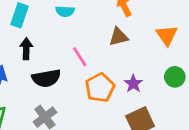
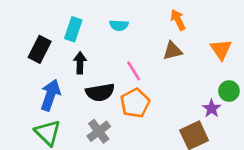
purple star: (133, 84) -> (212, 108), moved
orange pentagon: (100, 88) -> (135, 103), moved

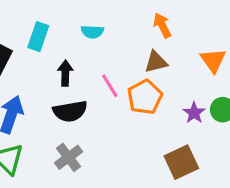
black arrow: (80, 63) -> (65, 73), moved
orange pentagon: (135, 103) -> (145, 97), moved
purple star: (212, 108) -> (194, 113), moved

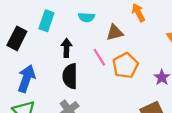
brown triangle: (156, 62) -> (115, 33), moved
black semicircle: (70, 111) -> (70, 76), turned 100

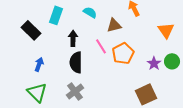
cyan semicircle: (86, 17) -> (90, 12), turned -152
black rectangle: (17, 38) -> (31, 30), turned -72
blue arrow: (26, 78) -> (39, 64), size x0.6

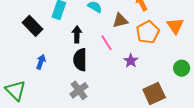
orange pentagon: (123, 53) -> (148, 32), moved
green circle: (172, 61) -> (182, 68), moved
purple star: (154, 63) -> (131, 61), moved
green triangle: (37, 92) -> (16, 90), moved

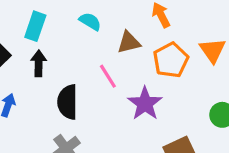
black arrow: (77, 34) -> (39, 63), moved
purple star: (131, 61) -> (145, 104), size x1.5

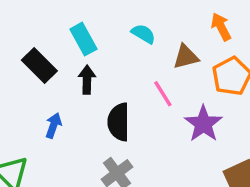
cyan rectangle: (35, 26) -> (83, 39), turned -48

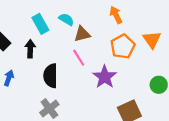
cyan rectangle: (83, 39) -> (40, 24), moved
brown triangle: (186, 57) -> (82, 34), moved

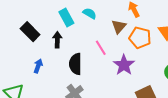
brown triangle: (82, 34) -> (119, 27), moved, turned -35
orange pentagon: (123, 46) -> (140, 38), turned -30

